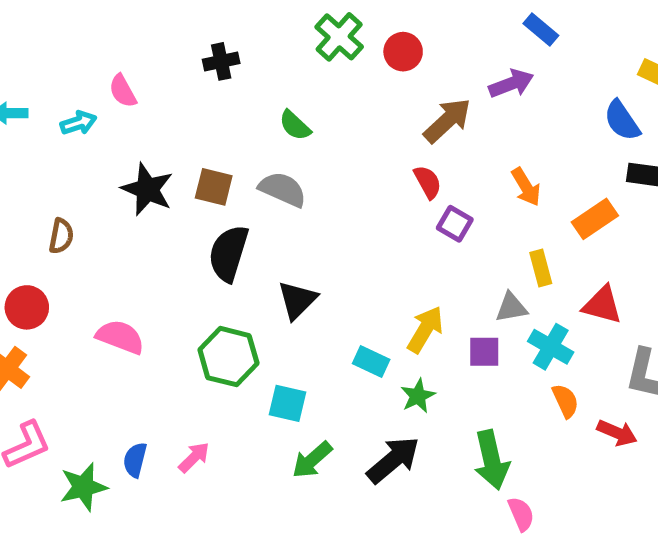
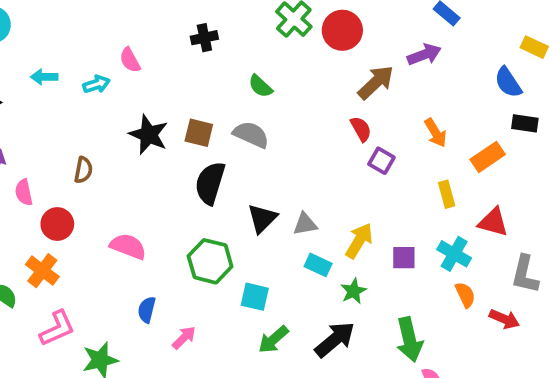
red circle: (403, 52) -> (342, 30), size x1.4
gray triangle: (511, 307) -> (305, 224), moved
blue semicircle: (135, 460) -> (147, 310), moved

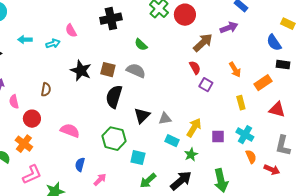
black cross: (204, 38) -> (111, 19), size x1.5
red triangle: (493, 222) -> (277, 110), moved

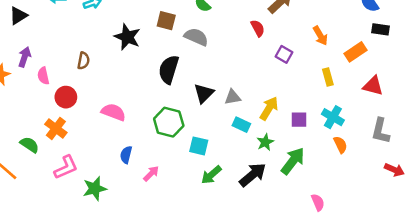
red semicircle: (195, 68) -> (258, 28), moved
brown square: (108, 70) -> (166, 21), moved
red arrow: (272, 170) -> (394, 170), moved
green arrow: (221, 181) -> (293, 161), moved, turned -130

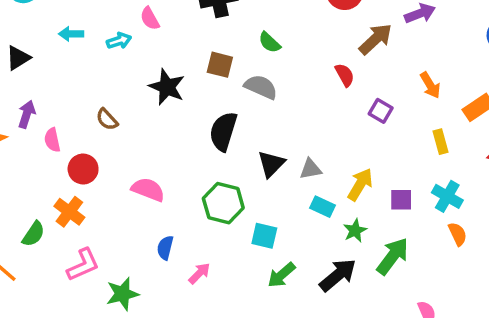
brown semicircle: (83, 61) -> (107, 119), turned 126
green semicircle: (30, 145) -> (33, 234), turned 90

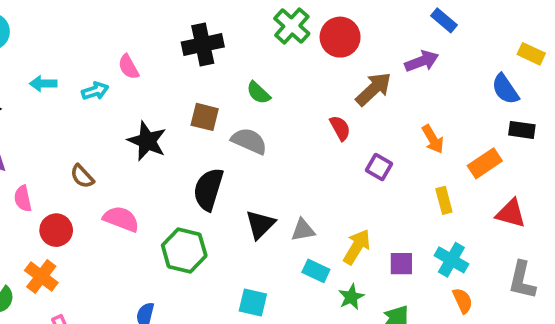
pink semicircle: (148, 190) -> (121, 219), moved
green hexagon: (223, 203) -> (184, 251), moved

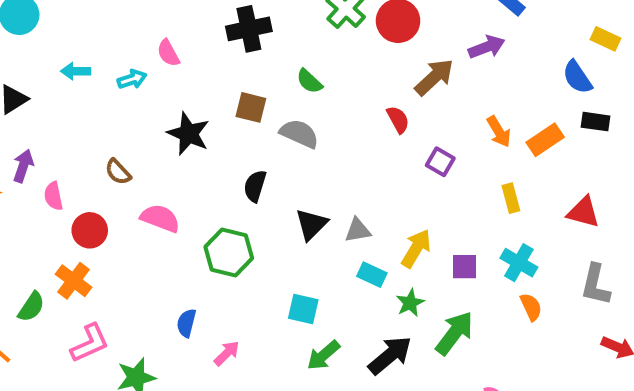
orange rectangle: (485, 163) -> (545, 140), moved
black semicircle: (208, 189) -> (255, 186), size x0.7

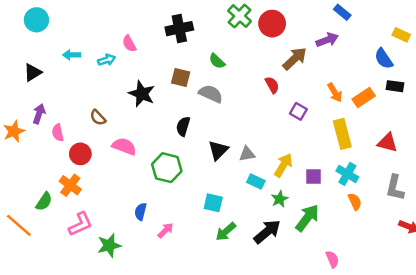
yellow rectangle: (511, 198) -> (342, 134), size x1.6

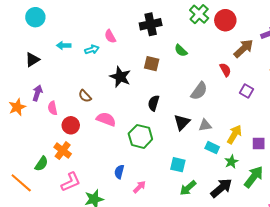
gray semicircle: (211, 94) -> (199, 91), moved, turned 102

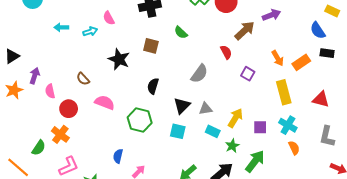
black triangle: (32, 60) -> (12, 56), moved
cyan square: (178, 165) -> (178, 131), moved

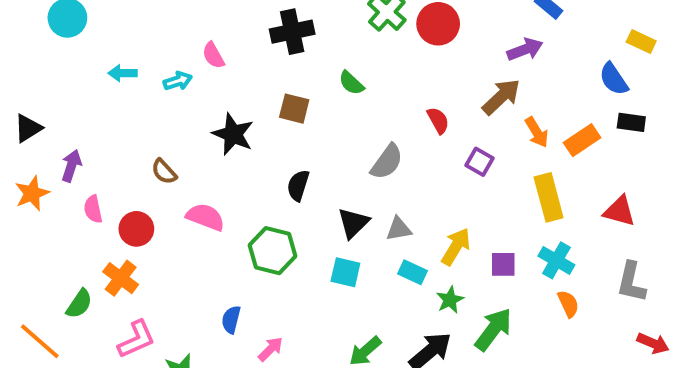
brown arrow: (245, 30) -> (501, 97), moved
pink semicircle: (50, 91) -> (93, 209), moved

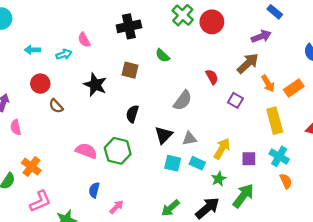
pink semicircle: (205, 217) -> (86, 151), moved
red circle: (136, 229) -> (40, 84), moved
cyan square: (345, 272) -> (173, 163), moved

